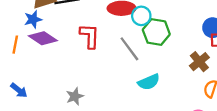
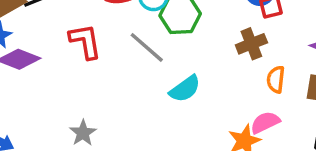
brown cross: (199, 62) -> (251, 44), turned 30

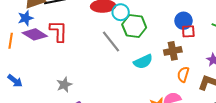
red L-shape: (85, 41) -> (58, 31), moved
cyan semicircle: (185, 89) -> (143, 62), moved

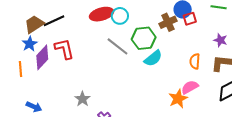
green hexagon: (134, 26) -> (144, 38), moved
purple diamond: (35, 34) -> (42, 57), turned -65
brown cross: (173, 51) -> (168, 22), moved

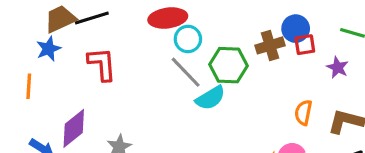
cyan circle: (120, 16) -> (188, 39), moved
purple star: (220, 40) -> (338, 67), moved
purple diamond: (42, 57) -> (74, 128), moved
cyan semicircle: (153, 58) -> (210, 98), moved

